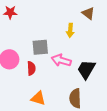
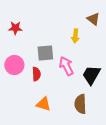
red star: (10, 12) -> (15, 28), moved
pink arrow: (61, 60) -> (66, 66), turned 48

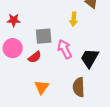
red star: (15, 28) -> (14, 20), moved
red semicircle: (36, 74) -> (35, 57), turned 56
orange triangle: (43, 104) -> (42, 87), turned 49

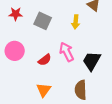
red star: (14, 20) -> (16, 14), moved
gray square: (44, 36) -> (43, 21), moved, turned 30
red semicircle: (35, 57) -> (45, 60), moved

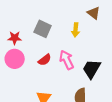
red star: (16, 14) -> (15, 38), moved
red semicircle: (45, 60) -> (45, 60), moved

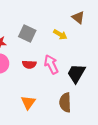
yellow arrow: (76, 30) -> (60, 34), turned -64
red semicircle: (45, 60) -> (29, 64), turned 40

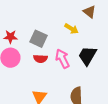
gray square: (27, 33) -> (38, 39), moved
black trapezoid: (76, 73) -> (87, 56), moved

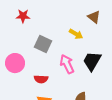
red star: (10, 37) -> (23, 16), moved
red semicircle: (40, 59) -> (41, 79), moved

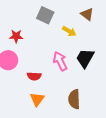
red star: (23, 16) -> (16, 36), moved
gray square: (43, 44) -> (45, 15), moved

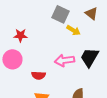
gray square: (45, 15) -> (60, 14), moved
pink arrow: (60, 61) -> (64, 60), turned -72

